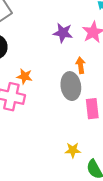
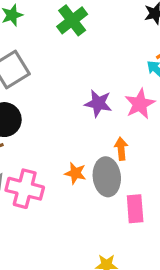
orange star: (25, 76) -> (75, 173), moved

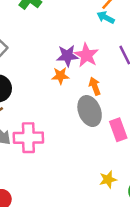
pink star: (140, 104) -> (86, 55), moved
orange star: (75, 173) -> (60, 76), moved

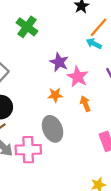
purple star: (67, 56) -> (59, 62), moved, turned 30
gray ellipse: (90, 111) -> (53, 129), moved

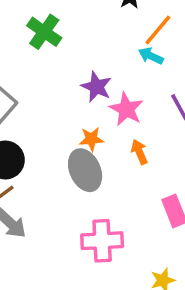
gray ellipse: (53, 129) -> (85, 170), moved
pink cross: (28, 150) -> (102, 241), moved

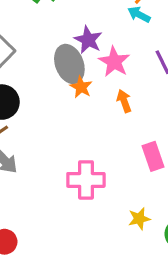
orange star: (91, 139) -> (81, 87), turned 30
gray ellipse: (85, 170) -> (69, 64), moved

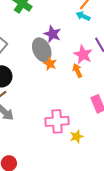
pink star: (114, 62) -> (83, 55), moved
yellow star: (139, 219) -> (77, 136), moved

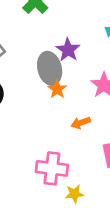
orange arrow: (77, 71) -> (81, 123), moved, turned -96

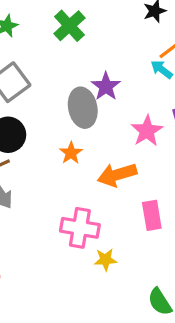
orange star: (57, 89) -> (71, 153), moved
orange arrow: (81, 123) -> (117, 175), size x1.6

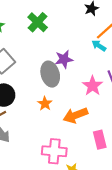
purple star: (106, 86) -> (64, 59), turned 30

